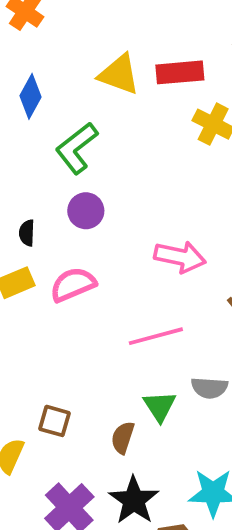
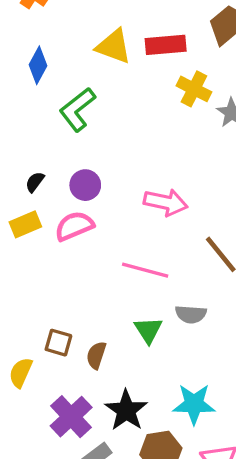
purple circle: (86, 211) -> (85, 185), moved
black semicircle: (27, 233) -> (35, 182), turned 35
pink line: (156, 336) -> (145, 270), turned 30
brown semicircle: (123, 438) -> (96, 355), moved

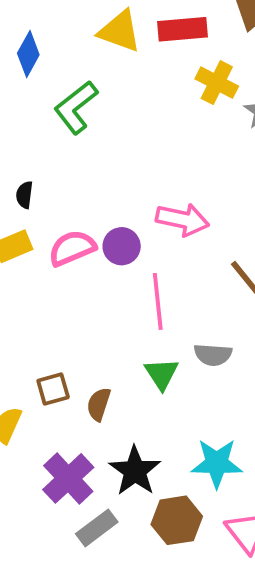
black semicircle: (35, 182) -> (24, 195), turned -30
purple circle: (85, 185) -> (122, 246), moved
pink line: (145, 270) -> (158, 301), turned 69
brown square: (58, 343) -> (53, 389), turned -32

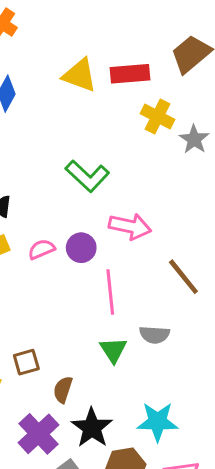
green L-shape: (76, 107) -> (87, 176), moved, turned -99
pink semicircle: (72, 248) -> (42, 249), size x0.7
brown semicircle: (99, 404) -> (63, 390), moved

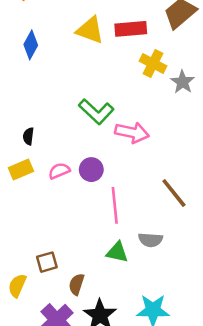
pink arrow: (130, 226) -> (132, 133), moved
green triangle: (113, 350) -> (117, 252), turned -45

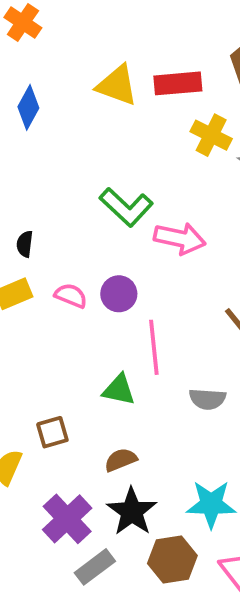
pink semicircle: (59, 171) -> (71, 296), turned 45
green triangle: (117, 252) -> (119, 390), moved
brown semicircle: (76, 284) -> (121, 460), moved, turned 50

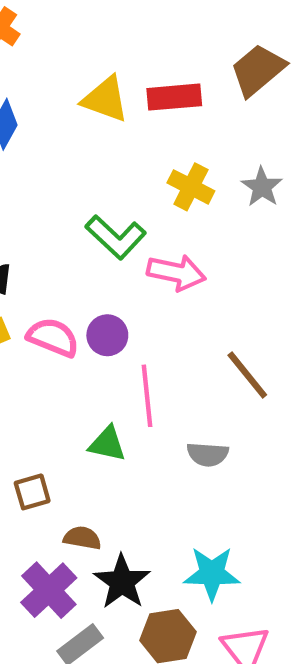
yellow cross: (211, 135) -> (191, 187), moved
pink semicircle: (71, 296) -> (53, 337), size x1.4
brown semicircle: (121, 460) -> (82, 538), moved, turned 32

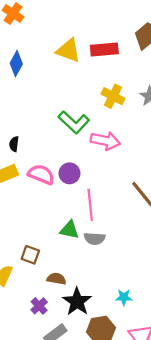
gray semicircle: (208, 454) -> (94, 239), moved
brown square: (32, 492) -> (30, 255), turned 36
cyan star: (212, 573) -> (124, 297), size x0.6
purple cross: (49, 590) -> (39, 306), size x0.6

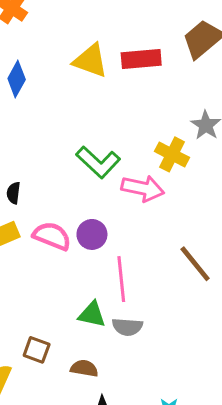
yellow cross: (113, 96) -> (172, 154), moved
brown semicircle: (56, 279) -> (84, 368), moved

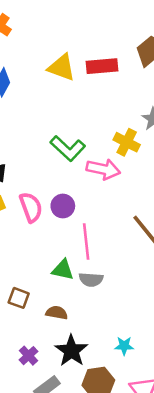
pink semicircle: (52, 236) -> (31, 207), turned 48

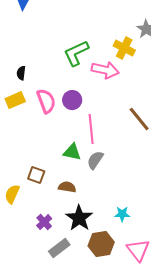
green L-shape: (68, 148) -> (76, 53), turned 112
gray semicircle: (91, 280) -> (95, 160), turned 120

